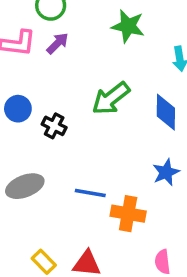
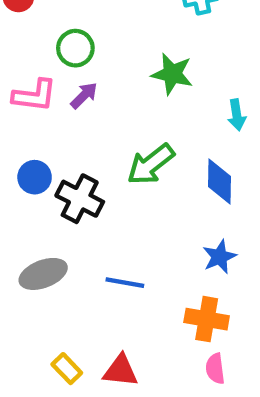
black cross: (54, 126) -> (80, 199), size x1.5
orange cross: (128, 214) -> (207, 319), moved

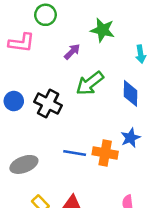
purple arrow: (84, 95) -> (72, 52), moved
blue circle: (35, 177) -> (14, 101), moved
gray ellipse: (43, 274) -> (24, 164), moved
orange cross: (207, 319) -> (105, 153), moved

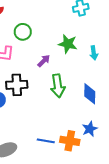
cyan arrow: (141, 54) -> (94, 53), moved
green arrow: (90, 83) -> (58, 86), turned -60
black cross: (48, 104) -> (17, 85), moved, turned -30

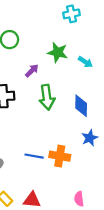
cyan arrow: (94, 53) -> (85, 62), turned -48
blue star: (90, 129) -> (90, 138), moved

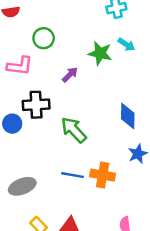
cyan arrow: (85, 62) -> (126, 44), moved
green arrow: (47, 97) -> (74, 130), moved, turned 145

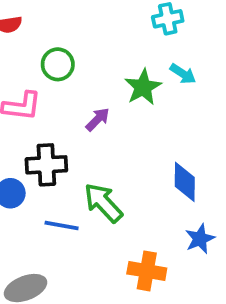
green star: (100, 53) -> (143, 87), turned 30
blue line: (72, 175) -> (62, 225), moved

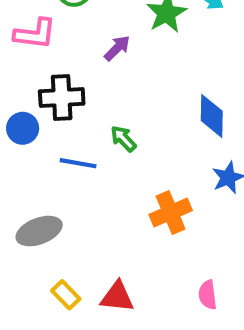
green arrow: (103, 203) -> (123, 139), size x0.6
orange cross: (147, 271) -> (171, 213), turned -33

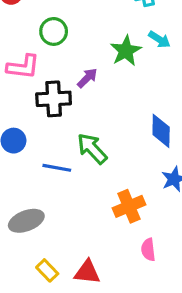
black cross: (62, 97) -> (54, 99), moved
green arrow: (123, 139) -> (92, 149), size x1.5
pink semicircle: (208, 295) -> (148, 250), moved

